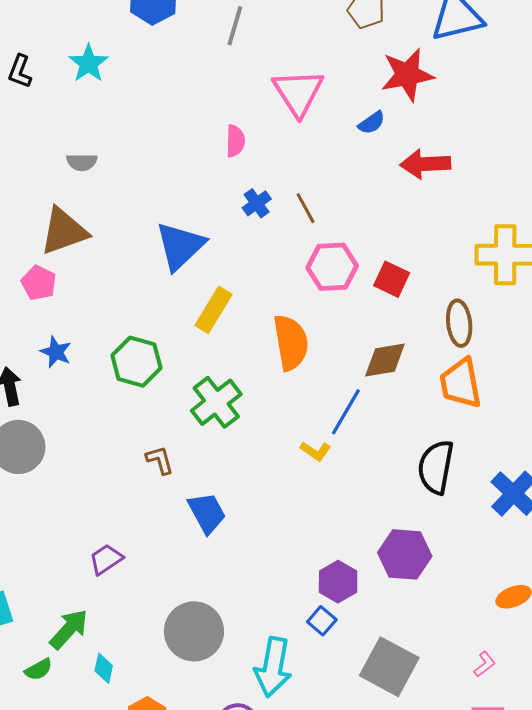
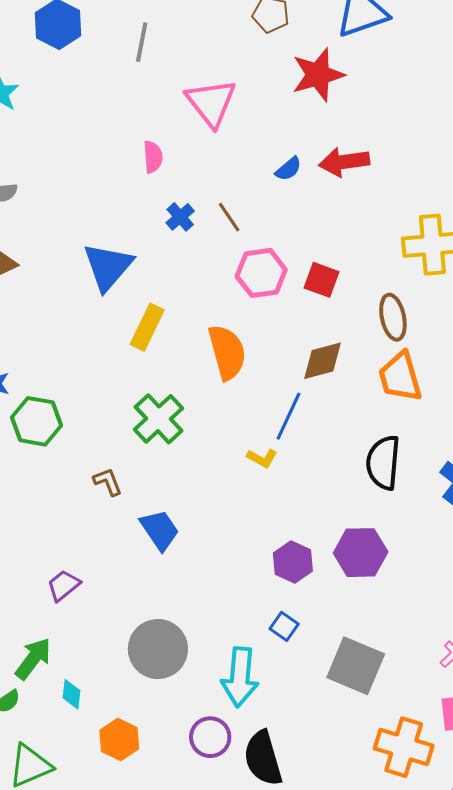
blue semicircle: (372, 123) -> (288, 169), moved
green hexagon: (136, 362) -> (37, 421), moved
purple hexagon: (338, 582) -> (293, 562), moved

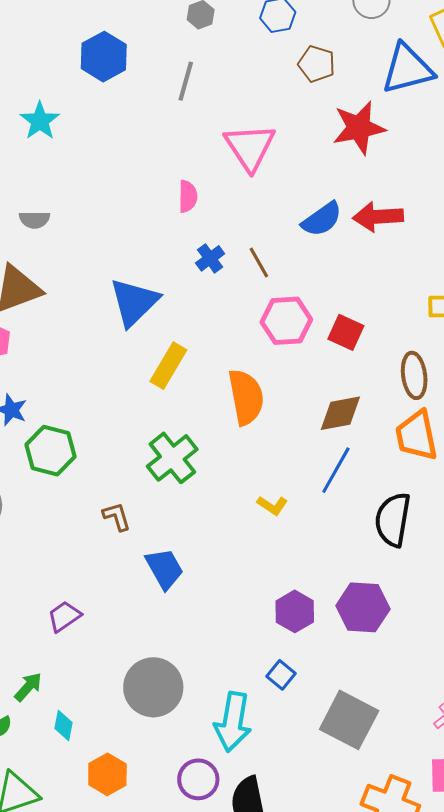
blue semicircle: (288, 169) -> (322, 219), size x1.5
blue line: (288, 416) -> (336, 470), moved
green arrow: (33, 659) -> (28, 687), size x0.7

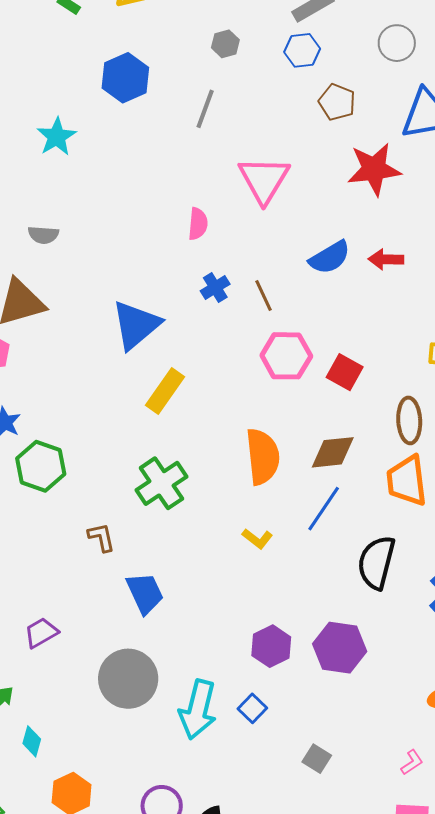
red arrow: (378, 217) -> (386, 259), size x0.7
orange semicircle: (246, 397) -> (263, 457), moved
gray circle: (153, 687) -> (128, 679), moved
gray square: (349, 720) -> (317, 759), size x0.5
cyan arrow: (233, 722) -> (198, 710), moved

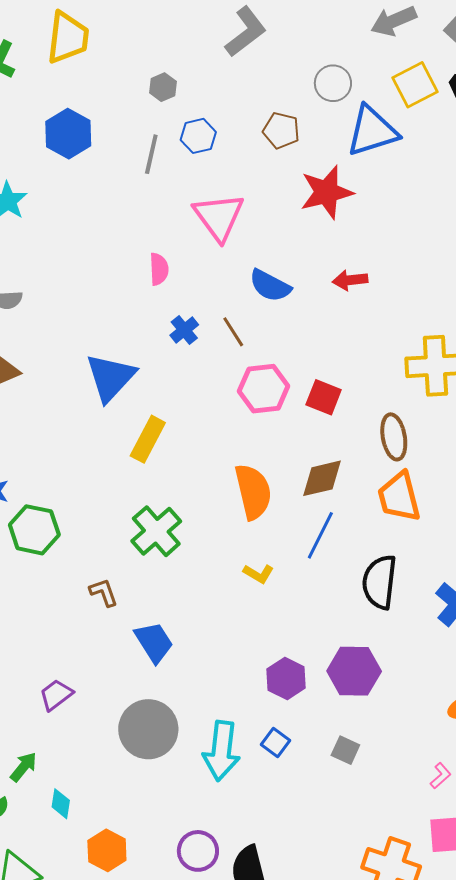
gray circle: (397, 43) -> (333, 83), moved
blue hexagon: (302, 50) -> (198, 136), moved
blue semicircle: (330, 257) -> (270, 286), moved, turned 66
gray square: (317, 759) -> (345, 750), moved

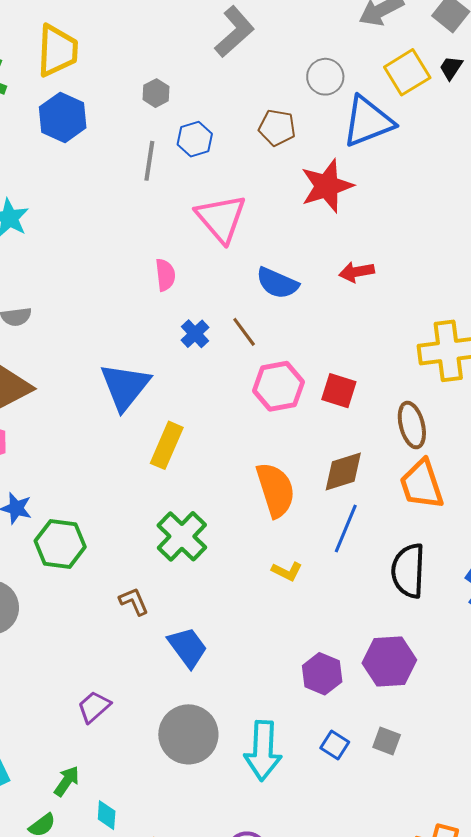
blue hexagon: (68, 134) -> (63, 117), moved
blue square: (275, 743) -> (335, 745), moved

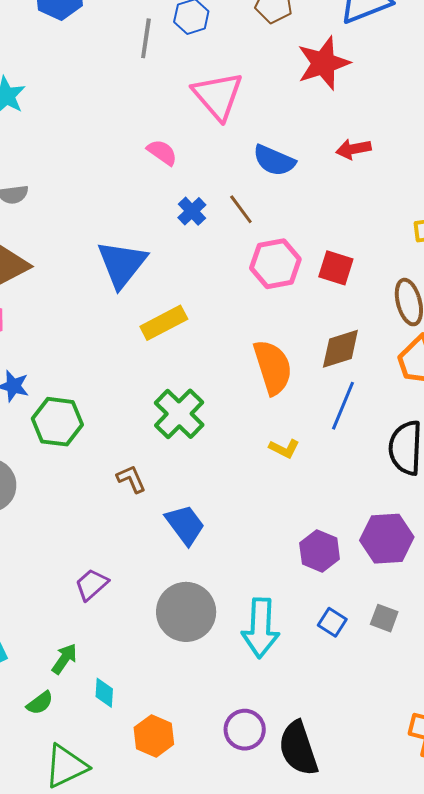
pink semicircle: (165, 275) -> (162, 152), turned -48
yellow rectangle: (167, 445) -> (164, 323), turned 39

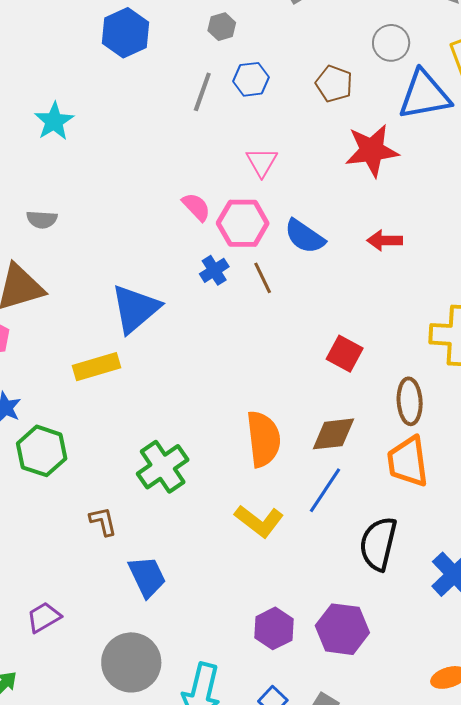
pink triangle: (218, 96) -> (262, 162), size x0.6
pink hexagon: (275, 264) -> (243, 223), moved
yellow rectangle: (164, 323) -> (97, 367), moved
yellow L-shape: (284, 449) -> (259, 521), size x1.6

